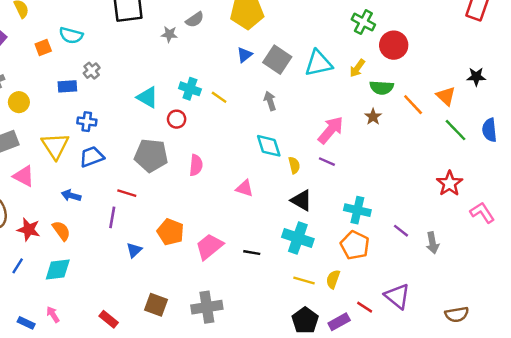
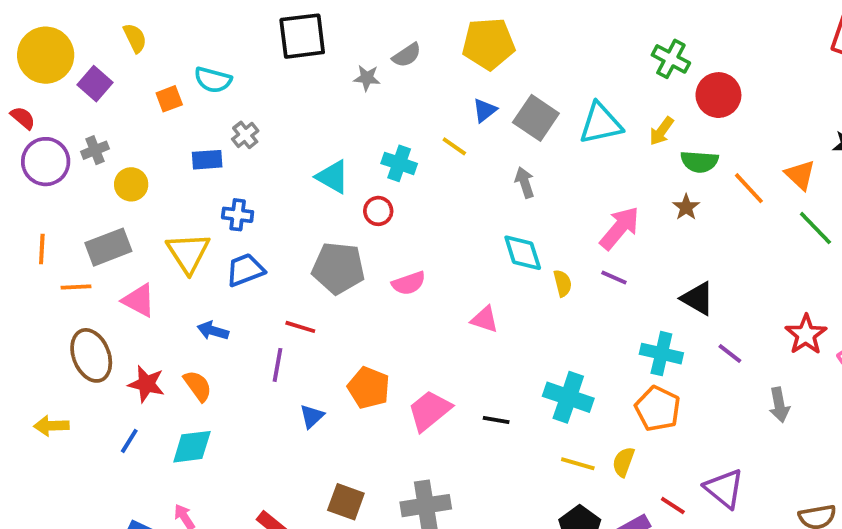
yellow line: (219, 97) -> (454, 146), moved
pink semicircle: (196, 165) -> (409, 283), turned 65
red star: (449, 183) -> (806, 335), moved
black triangle: (302, 200) -> (698, 298), moved
purple line: (401, 231) -> (730, 354), moved

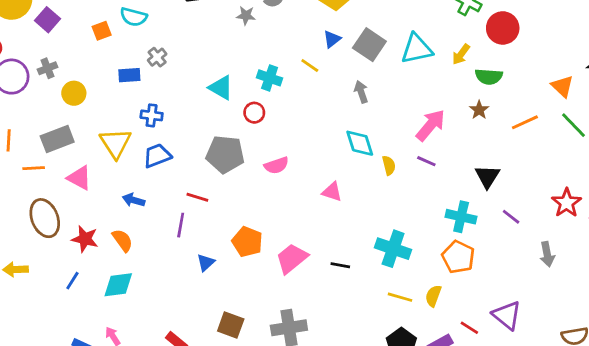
orange line: (749, 188) -> (525, 122), moved, turned -72
black triangle: (698, 298) -> (487, 176), turned 32

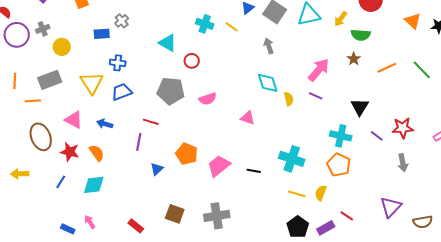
cyan cross: (270, 78) -> (205, 24), moved
orange triangle: (562, 86) -> (413, 21), moved
pink triangle: (79, 178) -> (74, 120), moved
red star: (567, 203) -> (403, 128), moved, turned 30
purple triangle: (507, 315) -> (391, 207), moved, turned 35

